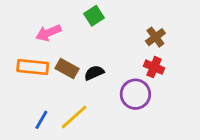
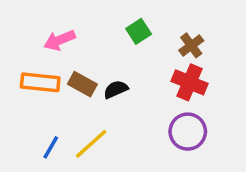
green square: (94, 16) -> (139, 31), moved
red cross: (154, 67) -> (189, 82), size x1.4
purple circle: (135, 94) -> (188, 132), moved

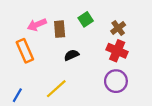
orange rectangle: (40, 82) -> (25, 51), turned 60
brown rectangle: (82, 84) -> (60, 29), moved, turned 56
blue line: (51, 147) -> (17, 95), moved

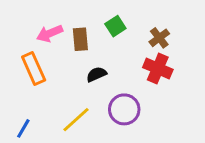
purple circle: (116, 81) -> (124, 109), moved

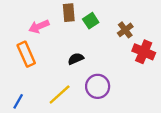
brown rectangle: (80, 39) -> (69, 13), moved
red cross: (158, 68) -> (144, 52), moved

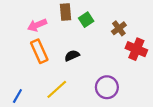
orange rectangle: (26, 54) -> (39, 51), moved
purple circle: (98, 86) -> (107, 87), moved

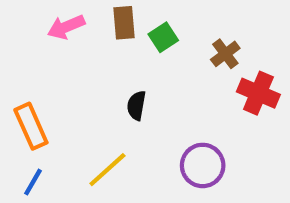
pink arrow: (37, 25) -> (66, 27), moved
orange rectangle: (39, 51) -> (31, 126), moved
black semicircle: (72, 56) -> (136, 105), turned -56

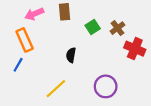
green square: (163, 37) -> (93, 27), moved
orange rectangle: (31, 126) -> (25, 40), moved
blue line: (33, 182) -> (18, 65), moved

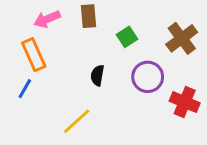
brown cross: (118, 28) -> (182, 38), moved, size x1.5
red cross: (135, 49) -> (185, 102), moved
purple circle: (106, 86) -> (148, 77), moved

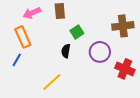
green square: (127, 37) -> (77, 32), moved
brown cross: (182, 38) -> (123, 26), turned 30

